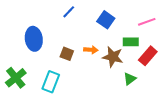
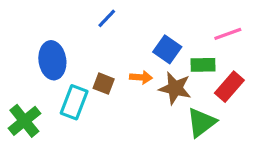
blue square: (106, 20) -> (167, 49), moved
green triangle: (130, 79) -> (201, 122), size x1.5
cyan rectangle: (51, 82) -> (74, 102), moved

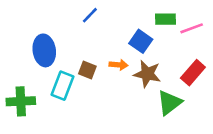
green rectangle: (203, 65) -> (166, 19), moved
green cross: (24, 121) -> (21, 101), turned 36

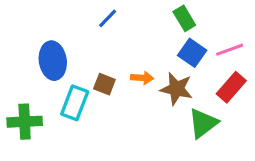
green rectangle: (166, 19) -> (184, 18), moved, turned 60
pink line: (192, 28) -> (230, 50), moved
blue square: (141, 41) -> (192, 53), moved

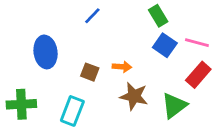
pink line: (230, 50) -> (197, 43), turned 35
brown star: (176, 89) -> (134, 96), moved
cyan rectangle: (75, 103) -> (72, 111), moved

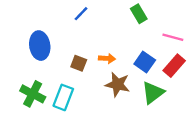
blue square: (165, 45) -> (145, 62), moved
green cross: (21, 104) -> (33, 94), moved, turned 30

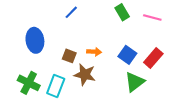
pink line: (173, 37) -> (152, 17), moved
brown star: (118, 84) -> (85, 75), moved

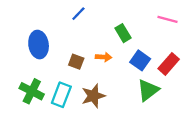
green rectangle: (122, 12) -> (123, 33), moved
brown star: (85, 75) -> (93, 96), moved, turned -30

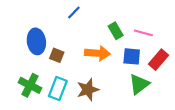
pink line: (167, 19) -> (143, 33), moved
orange arrow: (104, 57) -> (97, 53), size x1.6
blue square: (140, 60) -> (132, 56), turned -30
brown square: (76, 62) -> (57, 55), moved

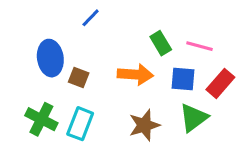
blue line: (74, 12) -> (91, 18), moved
brown star: (88, 90) -> (144, 125), moved

